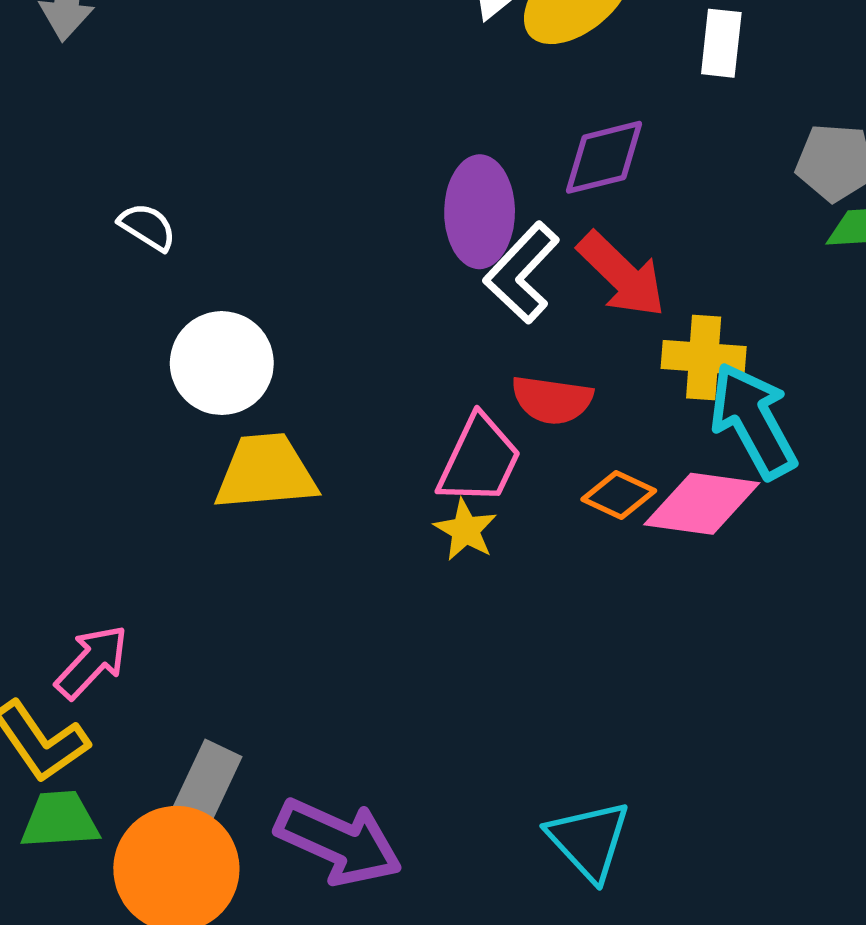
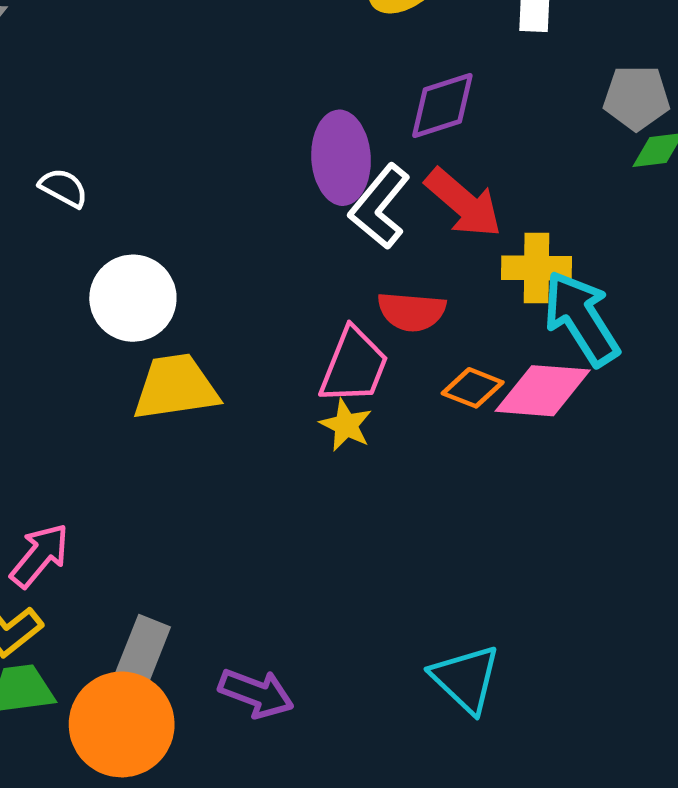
purple arrow: (339, 842) -> (256, 693), size x0.7

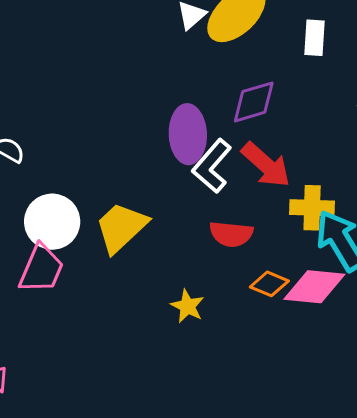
pink trapezoid: (354, 366) -> (41, 269), moved
yellow trapezoid: (176, 387) -> (121, 227), moved, turned -36

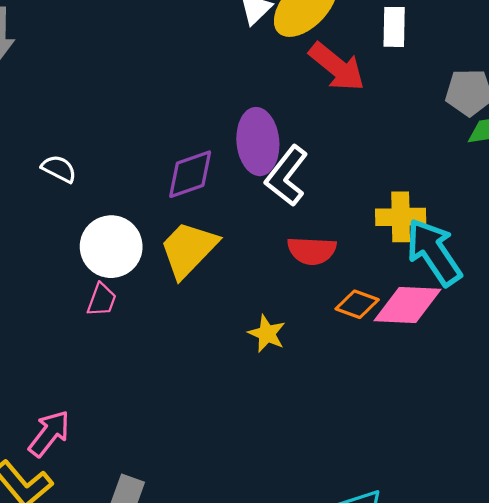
purple diamond: (254, 102) -> (190, 174), moved
red arrow: (266, 165) -> (337, 67), moved
pink trapezoid: (41, 269) -> (102, 300), size x0.6

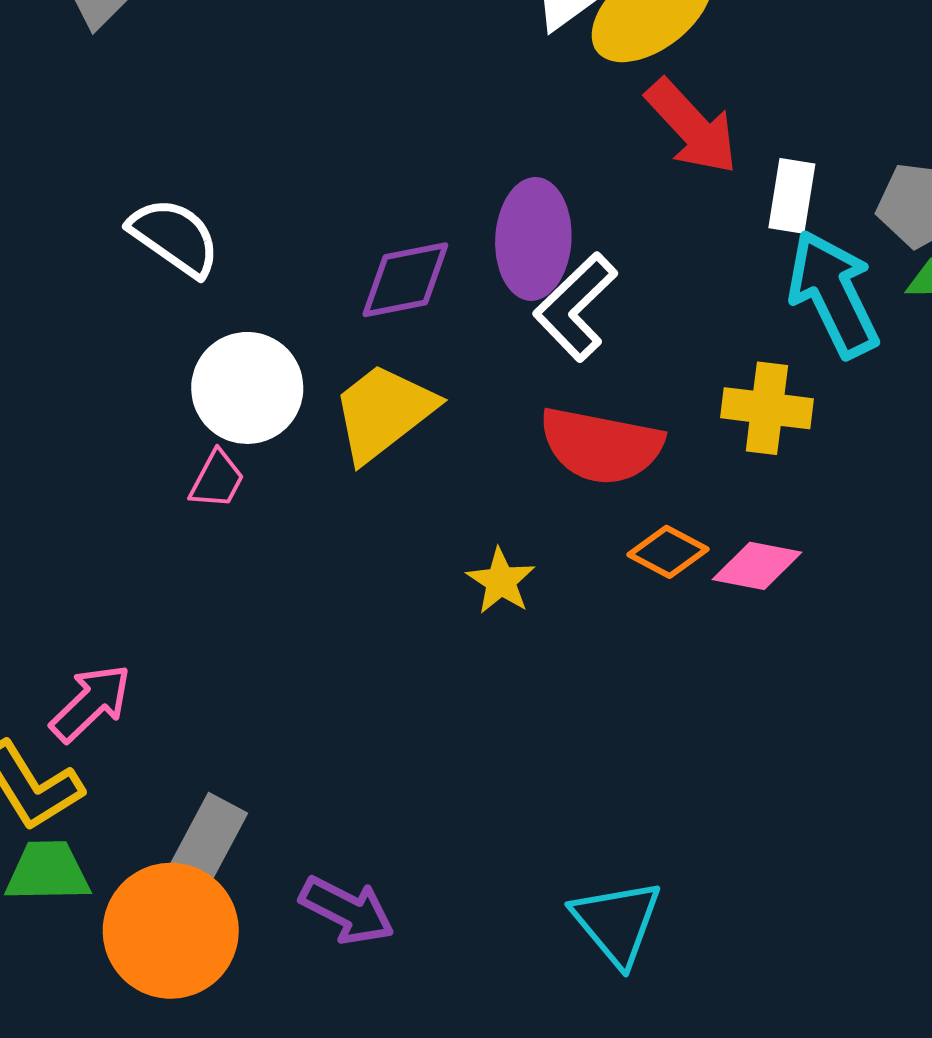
white rectangle: (394, 27) -> (792, 196), moved
white semicircle: (59, 169) -> (174, 237), size x1.5
red semicircle: (312, 251) -> (601, 446), size x1.4
cyan arrow: (434, 252) -> (833, 294), moved
pink diamond: (408, 305) -> (757, 566), size x0.7

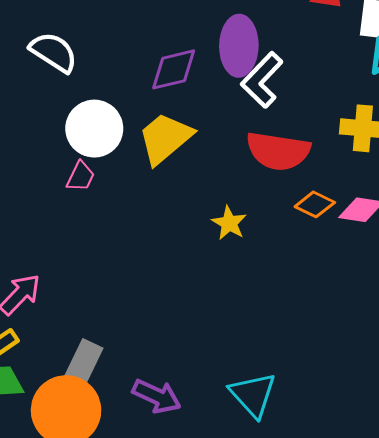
cyan triangle: (617, 922) -> (253, 395), moved

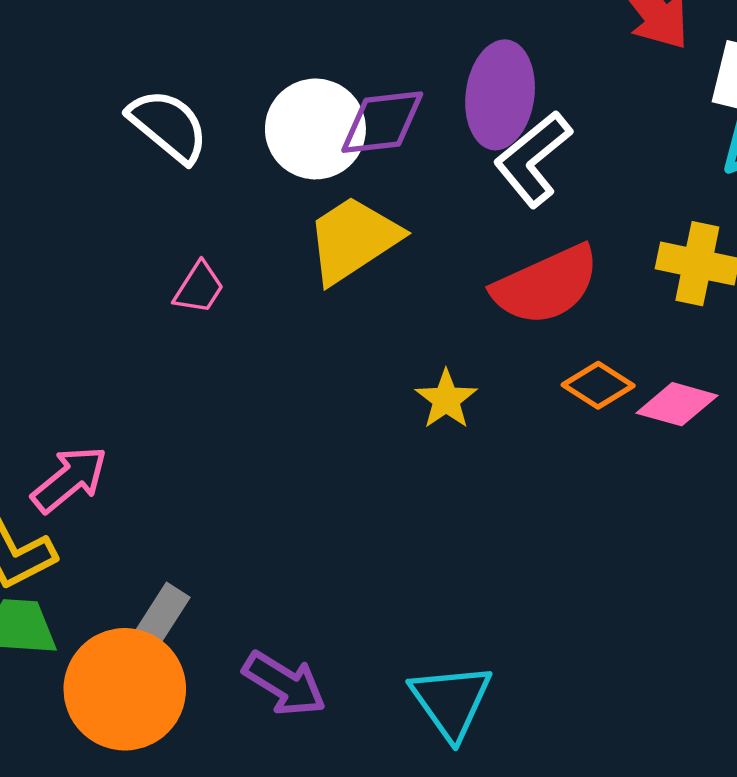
white semicircle: (54, 52) -> (168, 126), moved
white circle: (94, 129) -> (315, 129), moved
red semicircle: (278, 151) -> (546, 285), turned -40
gray rectangle: (82, 367) -> (161, 617), size x0.7

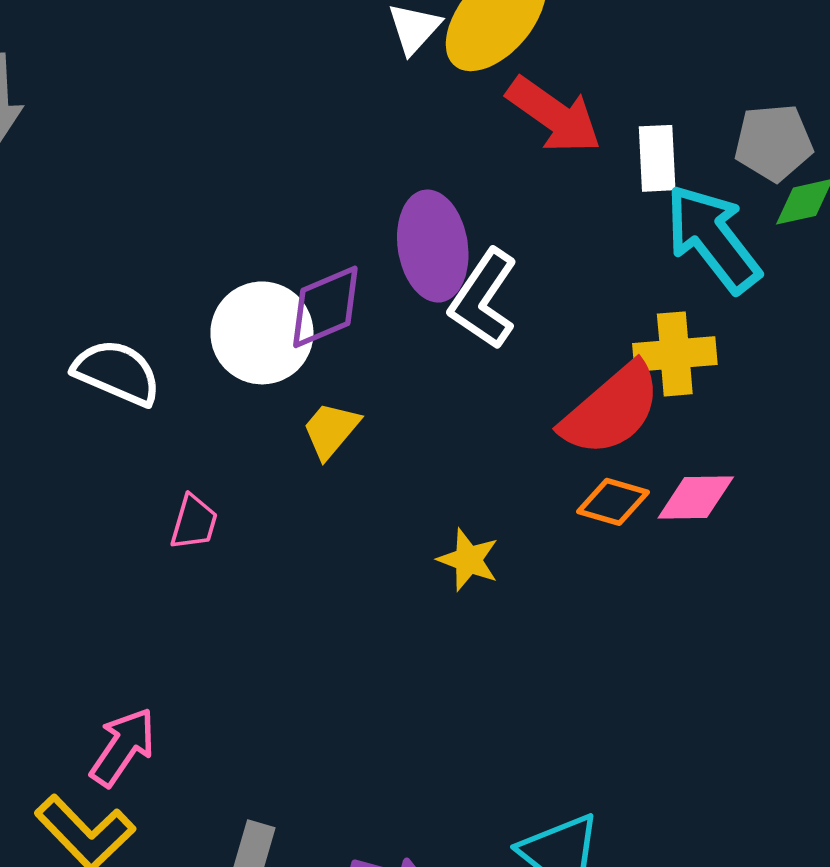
yellow trapezoid: (353, 239) -> (331, 430), size x0.6
red semicircle: (546, 285) -> (611, 410), moved

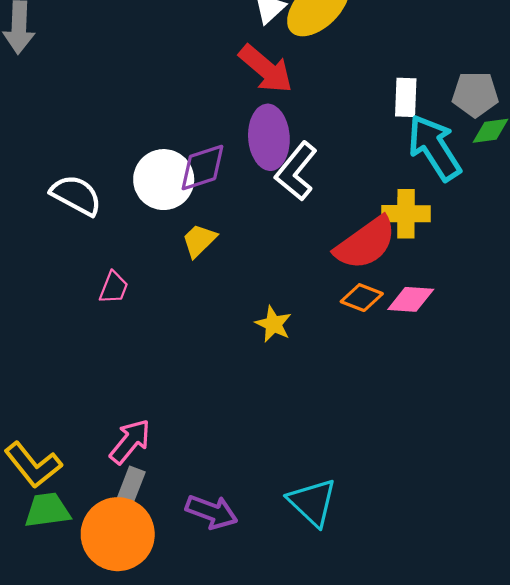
red arrow: (554, 115) -> (266, 69), moved
pink arrow: (123, 747) -> (130, 441), moved

